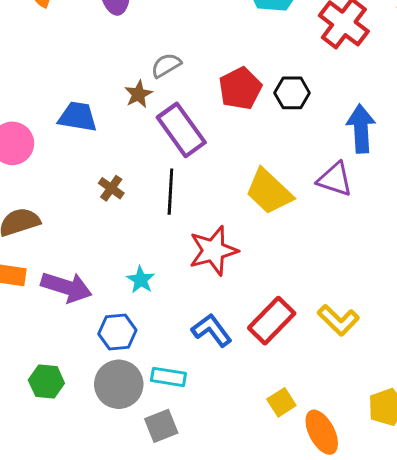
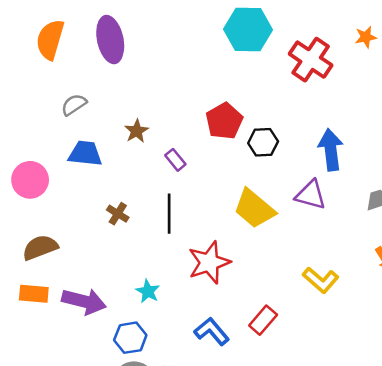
gray semicircle: (166, 65) -> (74, 105), moved
black hexagon: (292, 93) -> (263, 142), moved
purple rectangle: (181, 130) -> (175, 160), size x0.5
yellow L-shape: (338, 320) -> (321, 280), moved
red rectangle: (272, 321) -> (263, 320), size x0.7

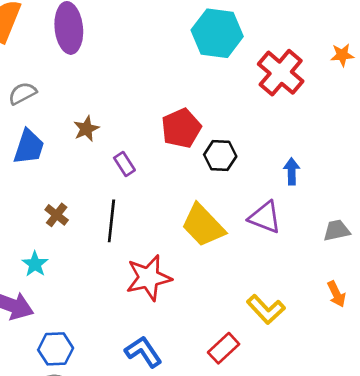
blue arrow: (331, 150) -> (292, 171), size x0.6
blue trapezoid: (85, 154) -> (29, 147), turned 96
cyan star: (148, 291) -> (35, 264), moved
red rectangle: (263, 320) -> (224, 348), moved

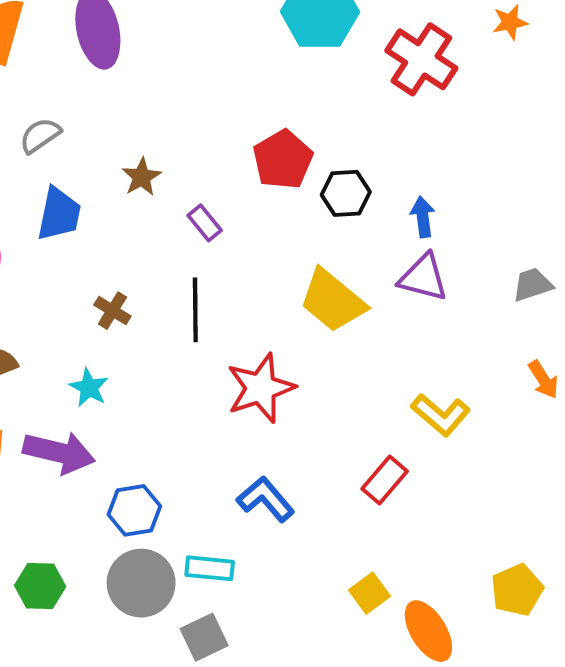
blue arrow: (292, 171) -> (423, 217), moved

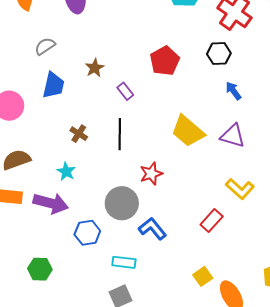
black hexagon: (346, 193) -> (219, 54), moved
blue arrow: (423, 217) -> (233, 91), turned -30
purple triangle: (423, 278) -> (233, 136), moved
red star: (261, 388) -> (151, 174), size x0.7
gray circle: (141, 583) -> (122, 203), moved

